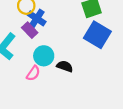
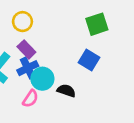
blue cross: (37, 18) -> (28, 68), moved, turned 30
blue square: (97, 35) -> (89, 60), moved, size x0.7

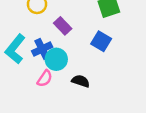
purple rectangle: (26, 49) -> (63, 26), moved
black semicircle: (66, 91) -> (81, 81), moved

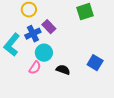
blue square: (101, 41) -> (95, 63), moved
blue cross: (42, 49) -> (33, 34), moved

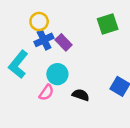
blue cross: (33, 34) -> (44, 40), moved

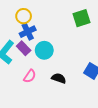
purple rectangle: (64, 42) -> (24, 48), moved
cyan circle: (57, 74) -> (44, 50), moved

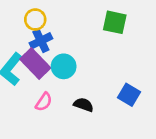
green square: (82, 18) -> (115, 22), turned 30
purple rectangle: (24, 48) -> (35, 64), size x1.5

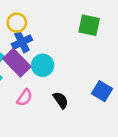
black semicircle: (83, 105) -> (61, 100), turned 36

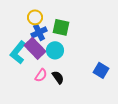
green square: (89, 25) -> (61, 27), moved
black semicircle: (61, 100) -> (58, 77), moved

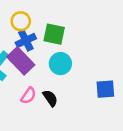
cyan circle: (55, 50) -> (60, 64), moved
blue square: (101, 70) -> (105, 89), turned -35

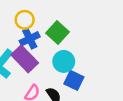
green square: (54, 34) -> (57, 32), turned 30
blue square: (105, 89) -> (74, 80), moved, turned 30

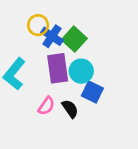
blue cross: (30, 39) -> (52, 36), moved, turned -30
purple rectangle: (25, 59) -> (58, 68), moved, turned 36

